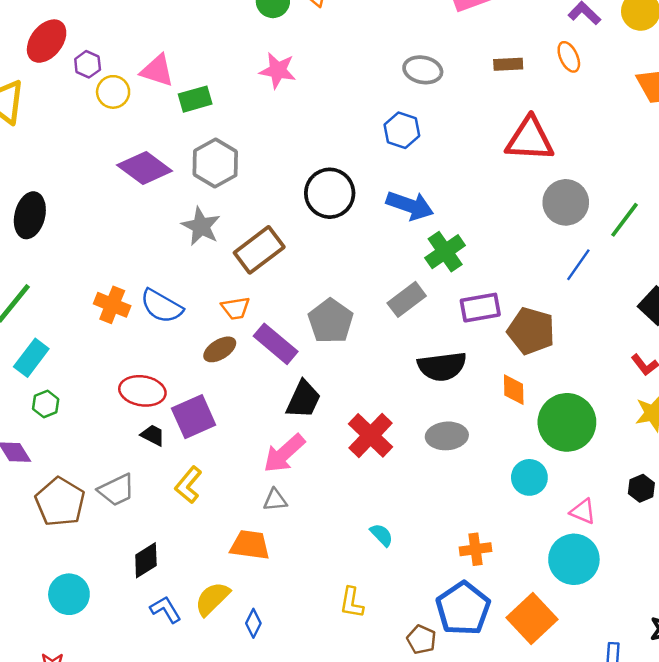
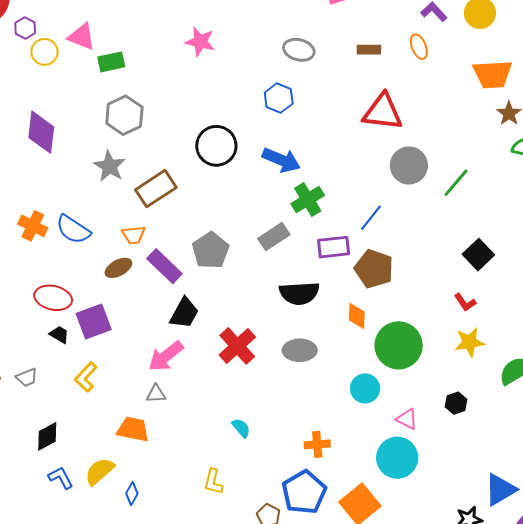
pink star: (278, 70) -> (200, 42), moved
purple diamond: (145, 168) -> (41, 132), moved, turned 57
blue line: (578, 265) -> (371, 218), moved
gray trapezoid: (116, 490) -> (27, 378), size x0.7

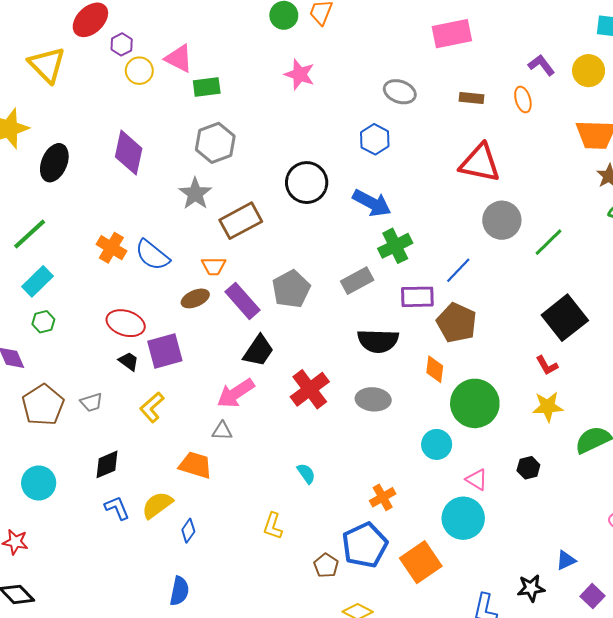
black square: (478, 255) -> (565, 318), size x1.4
orange cross: (317, 444) -> (383, 497), turned -30
blue triangle: (500, 490) -> (566, 560), size x0.6

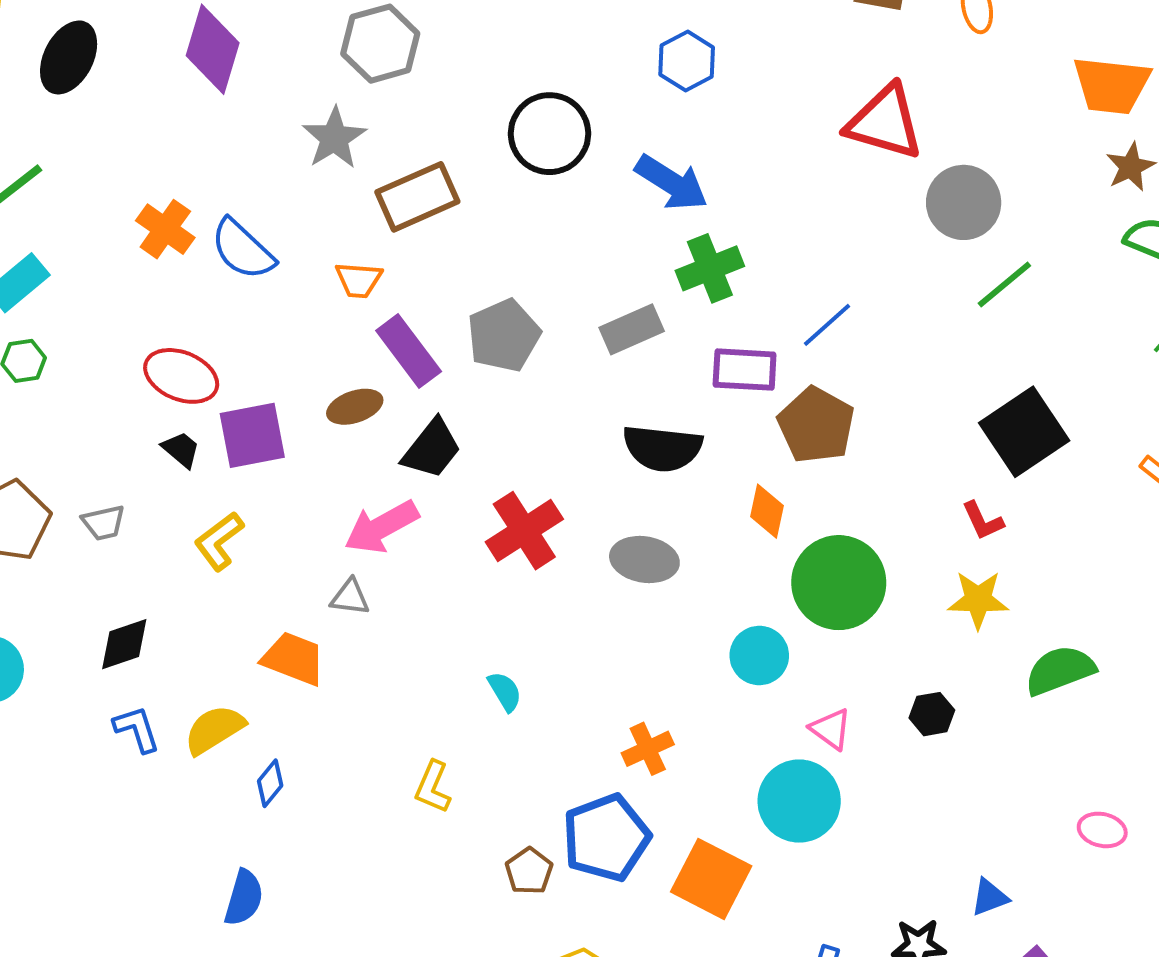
gray circle: (502, 220) -> (964, 202), moved
brown ellipse: (195, 298) -> (355, 407), moved
orange square: (421, 562) -> (711, 879), turned -33

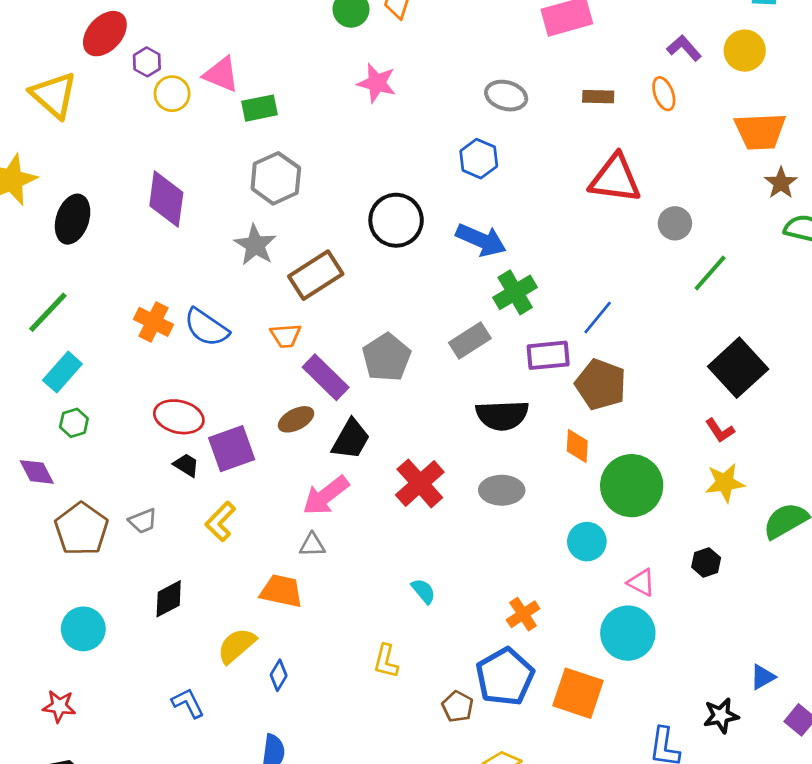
gray circle: (964, 202) -> (675, 223), size x0.7
blue L-shape: (137, 729) -> (188, 703), moved

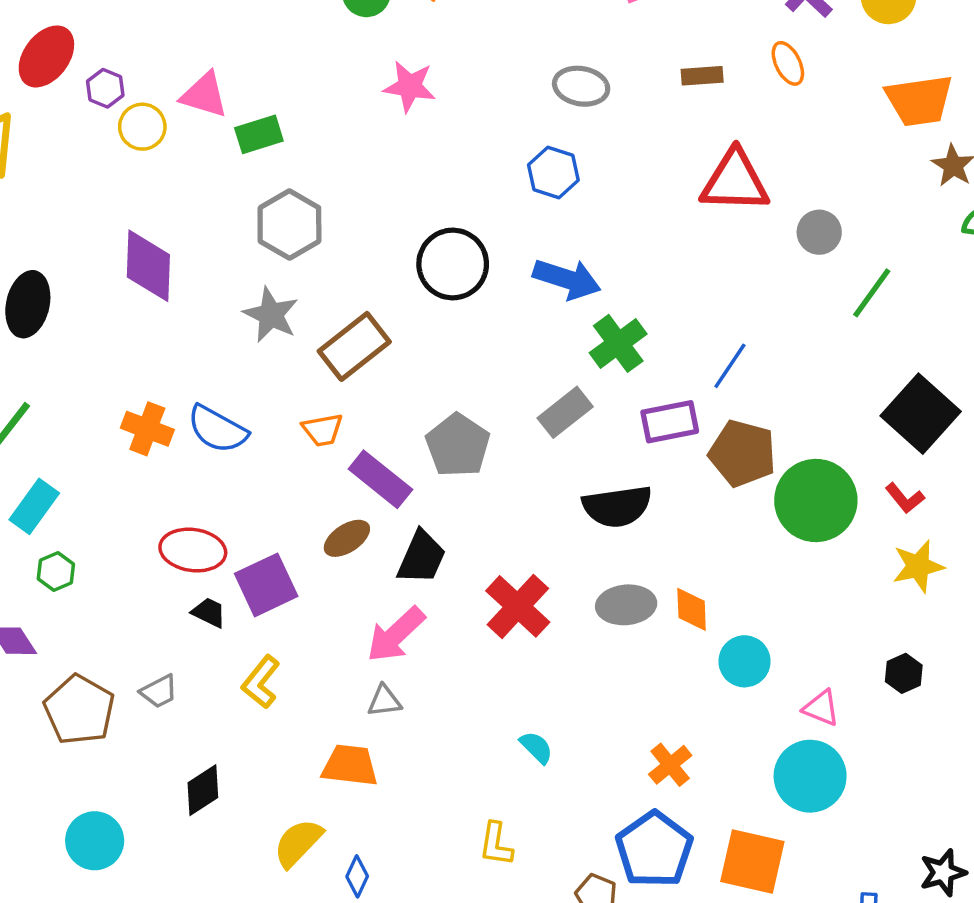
orange diamond: (577, 446) -> (692, 609), moved
green circle: (632, 486) -> (816, 500), moved

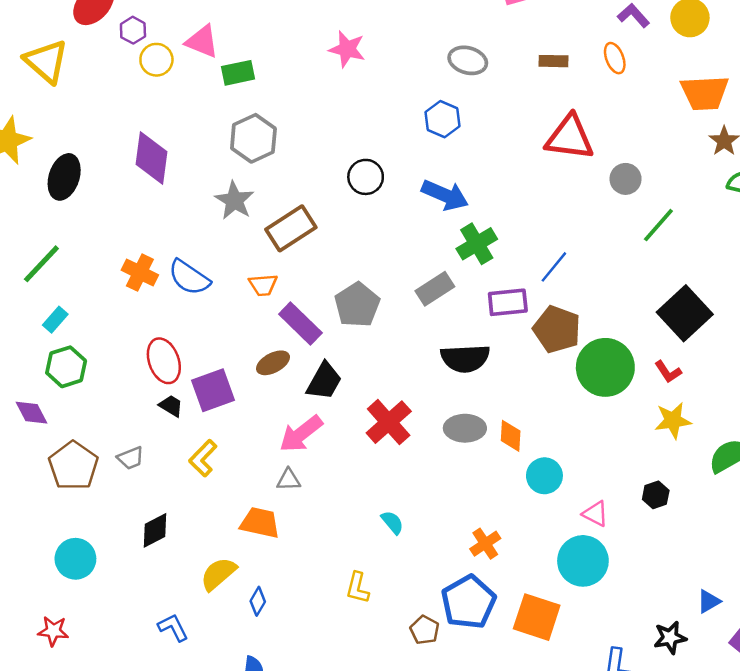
black circle: (453, 264) -> (366, 177), size x0.7
cyan rectangle: (34, 506) -> (55, 320), size x0.7
red ellipse: (193, 550) -> (164, 361), turned 57
green hexagon: (56, 571) -> (66, 367), size x1.5

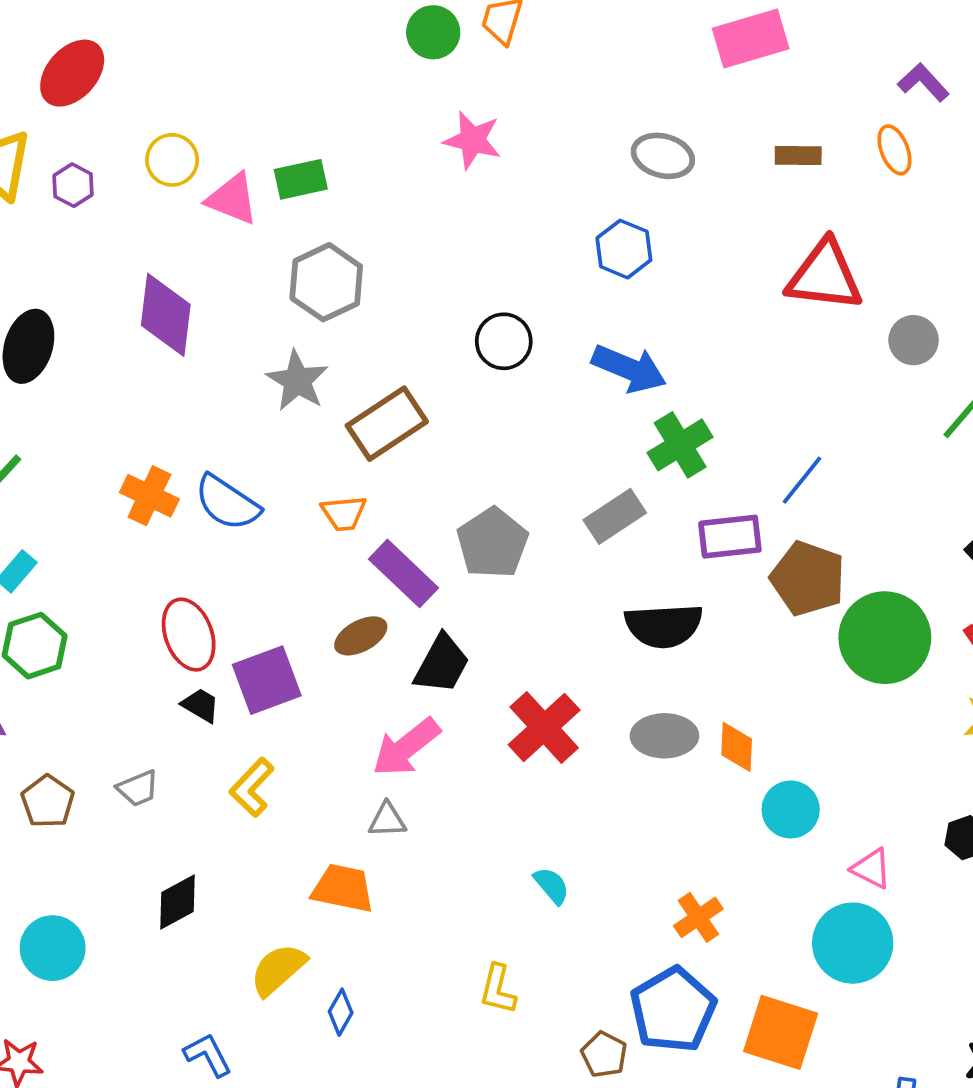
purple hexagon: (133, 30) -> (73, 185), moved
pink triangle: (202, 42) -> (232, 199), moved
brown pentagon: (73, 466) -> (48, 801), size x0.7

